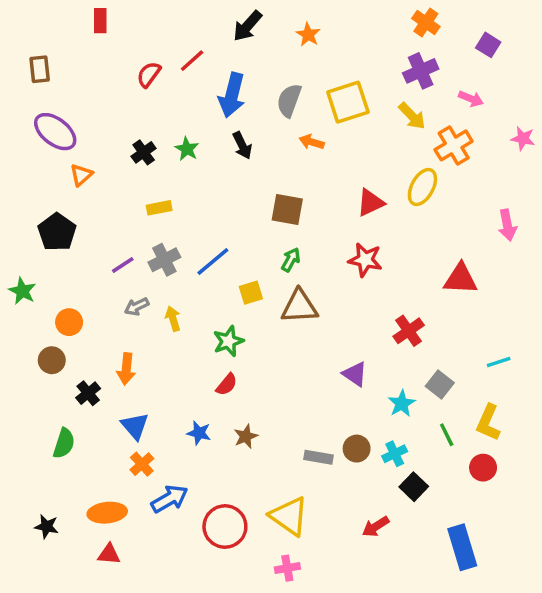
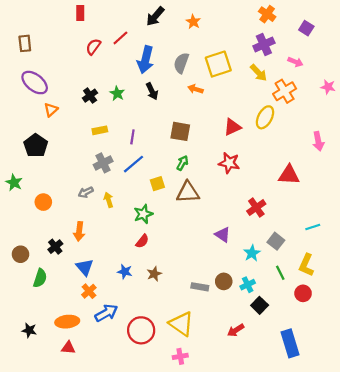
red rectangle: (100, 21) -> (80, 13), moved
purple line: (123, 265) -> (132, 137), moved, turned -48
brown circle: (52, 360) -> (20, 254), moved

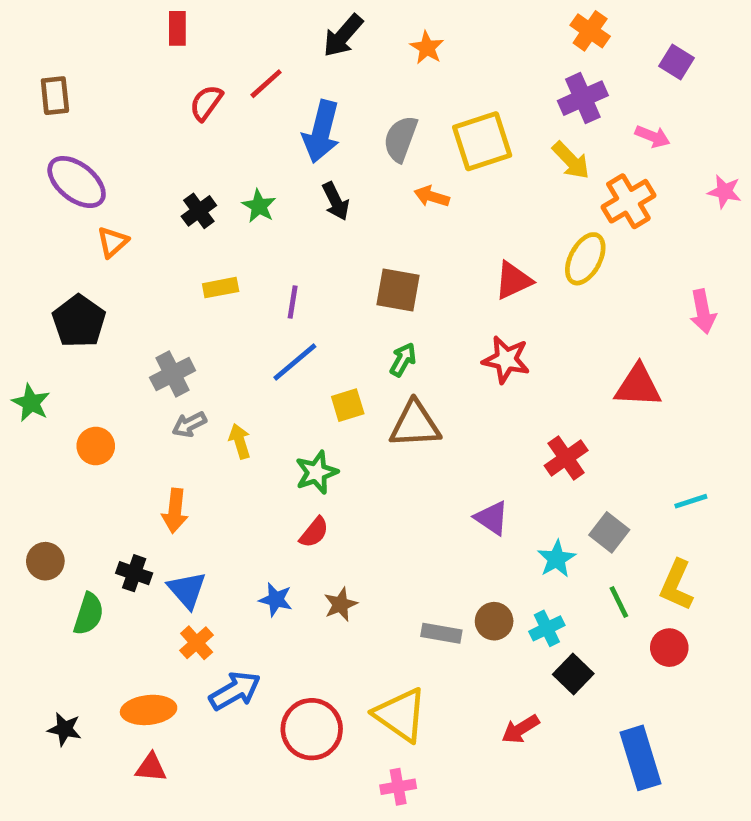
gray cross: (103, 163) -> (173, 374), moved
black cross: (55, 247) -> (134, 573), moved, turned -32

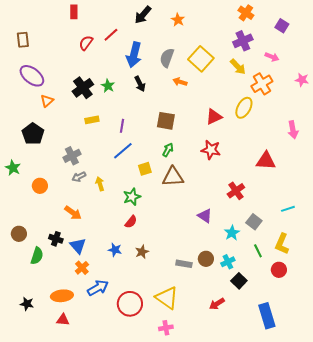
yellow square: (482, 141) -> (201, 59), turned -30
black cross: (199, 211) -> (83, 88), size x1.5
orange arrow: (175, 511) -> (73, 213), turned -60

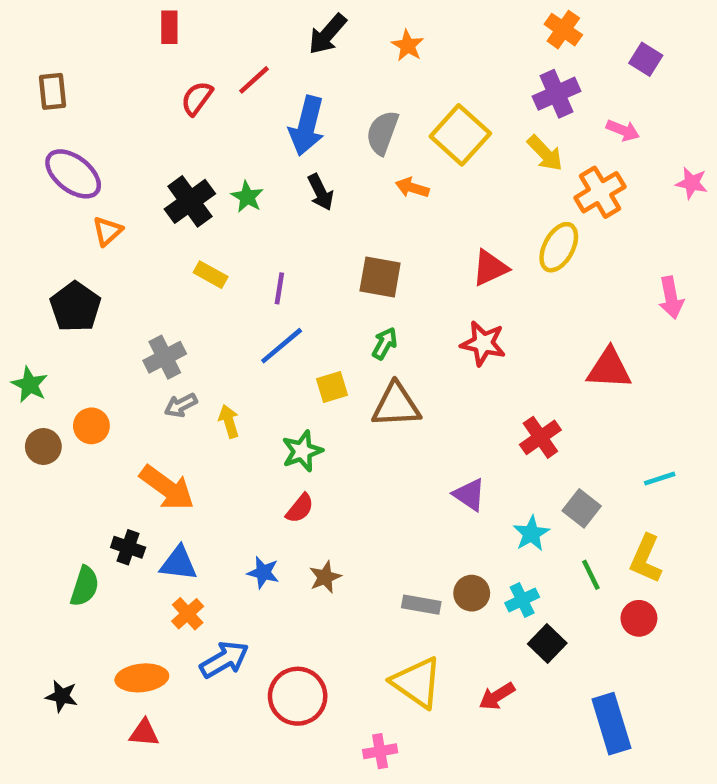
yellow rectangle: (92, 120) -> (211, 275), turned 40
orange arrow: (73, 213) -> (167, 488), size x1.4
brown circle: (19, 234) -> (43, 447), moved
blue triangle: (78, 246) -> (178, 563), turned -42
yellow triangle: (167, 298) -> (417, 682), moved

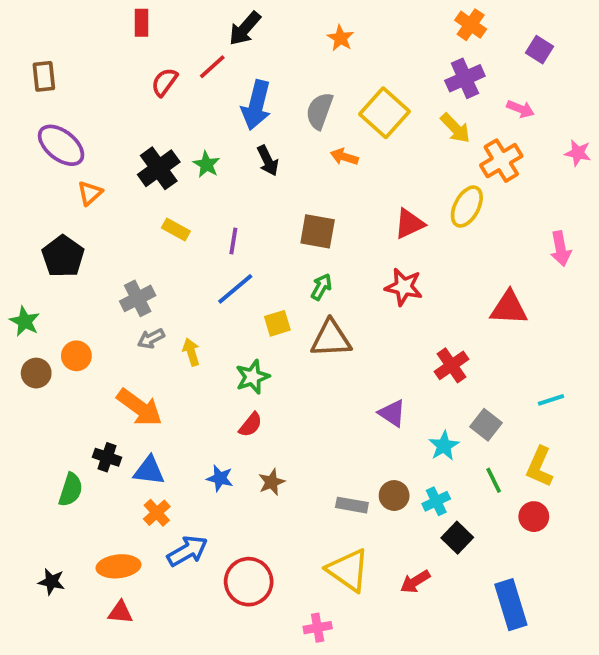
black arrow: (327, 34) -> (245, 29), moved

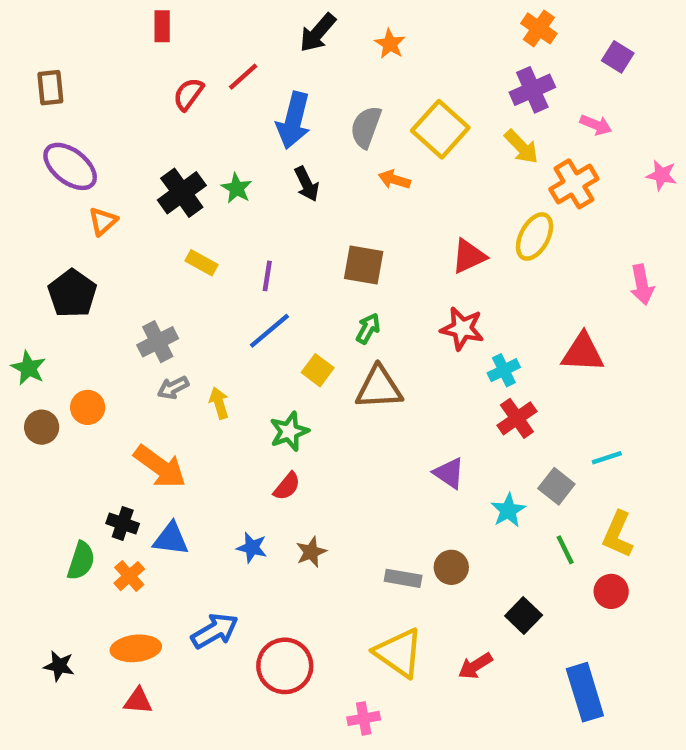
black arrow: (245, 29) -> (318, 33), moved
yellow square: (277, 323) -> (318, 370), turned -36
cyan line: (551, 400) -> (607, 458), moved
cyan cross: (436, 501) -> (504, 370), moved
orange cross: (157, 513) -> (129, 576), moved

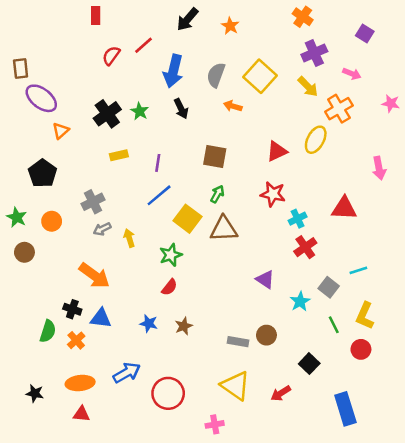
orange cross: (539, 28) -> (303, 17), moved
brown rectangle: (50, 88) -> (21, 69), moved
yellow rectangle: (202, 263) -> (119, 155), turned -42
yellow square: (318, 370) -> (188, 219), size x1.5
orange circle: (88, 407) -> (52, 221), moved

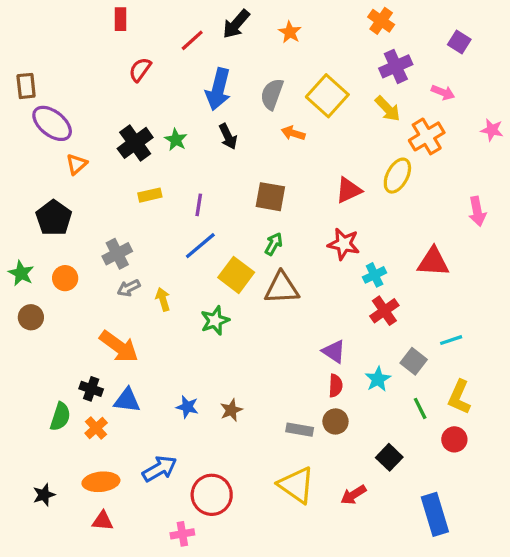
red line: (144, 45) -> (192, 40), moved
red semicircle: (169, 287) -> (335, 386), moved, turned -36
black star: (35, 393) -> (44, 495), turned -30
pink cross: (215, 424) -> (182, 534), moved

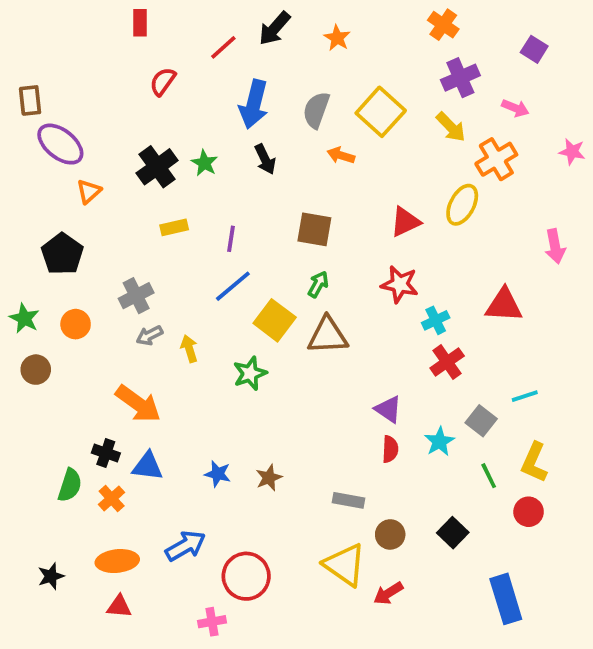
brown circle: (335, 421) -> (390, 534), moved
red arrow: (353, 495) -> (388, 593), moved

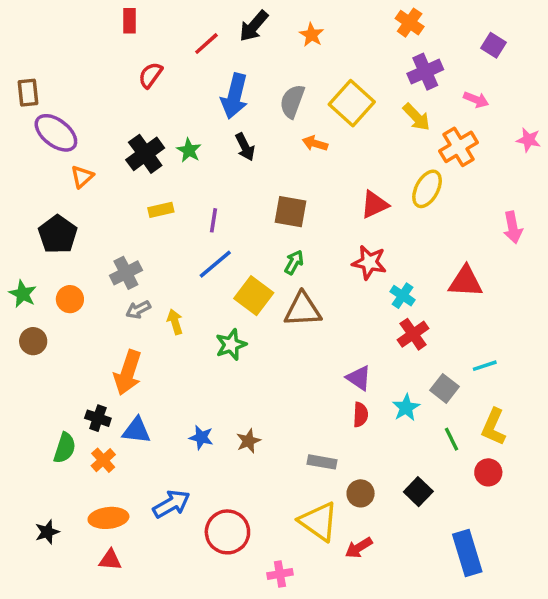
cyan cross: (436, 320) -> (403, 296), turned -30
orange arrow: (138, 404) -> (128, 373), turned 72
pink cross: (212, 622) -> (280, 574), moved

